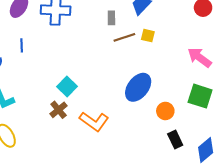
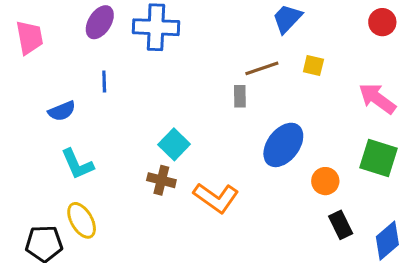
gray rectangle: (111, 18) -> (240, 96), moved
yellow square: (148, 36) -> (313, 65), moved
brown cross: (59, 110) -> (161, 180), turned -36

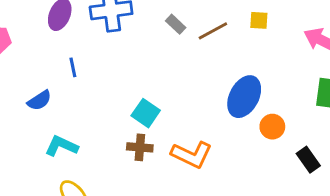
gray rectangle: (240, 96) -> (176, 24), moved, turned -36
cyan L-shape: (77, 164) -> (61, 146), turned 148
orange circle: (325, 181) -> (272, 127), moved

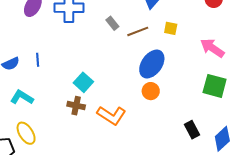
blue line: (73, 67) -> (38, 60), moved
blue ellipse: (244, 97) -> (152, 64), moved
orange circle: (272, 127) -> (151, 91), moved

